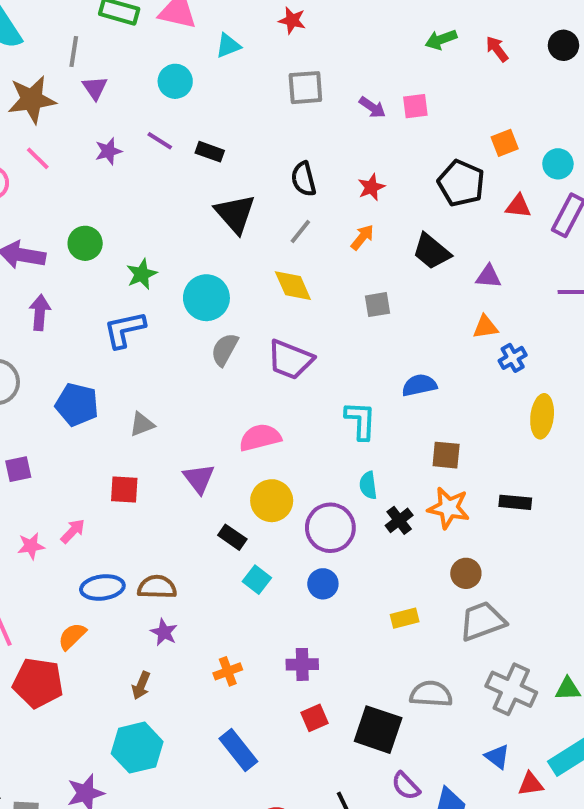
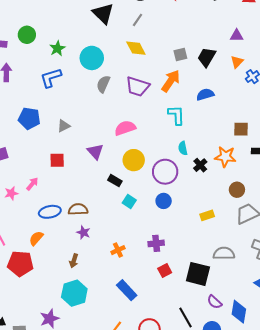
orange arrow: (362, 237) -> (171, 81), moved, size x1.6
black trapezoid: (432, 251) -> (207, 57), moved, turned 85
orange triangle: (485, 327) -> (237, 62), turned -32
brown square: (446, 455) -> (241, 129), moved

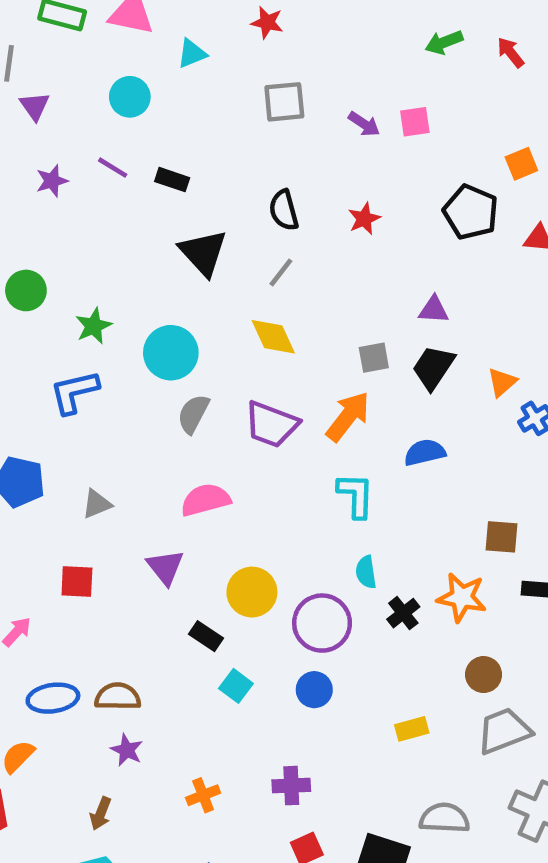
purple triangle: (237, 36) -> (434, 310), moved
pink semicircle: (125, 128) -> (205, 500), moved

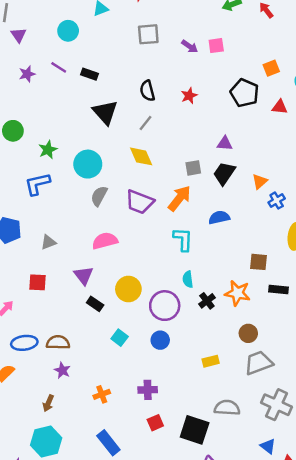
black rectangle: (206, 636) -> (95, 304), moved

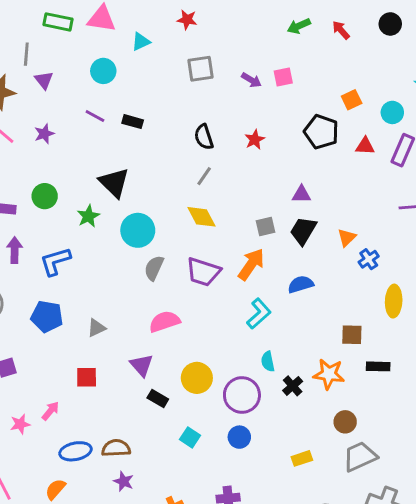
purple star: (27, 74) -> (44, 134), moved
black triangle: (105, 112) -> (114, 183), moved
blue L-shape: (37, 184) -> (55, 261), moved
cyan L-shape: (183, 239) -> (259, 314), turned 50

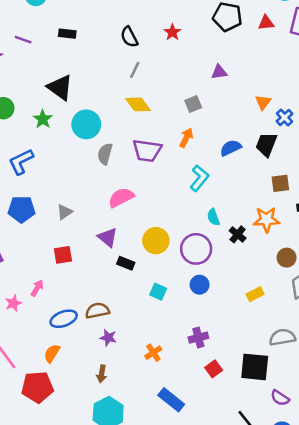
purple line: (95, 116) -> (23, 40), moved
black trapezoid: (303, 231) -> (266, 144), moved
orange arrow: (251, 264) -> (186, 138), size x0.7

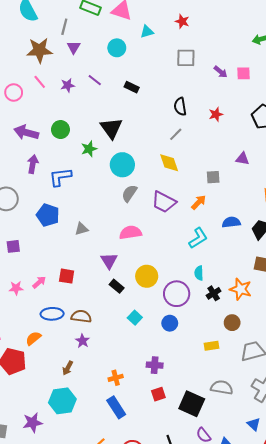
red square: (63, 255) -> (67, 276), moved
brown circle: (287, 258) -> (232, 323), moved
orange cross: (153, 353) -> (116, 378), moved

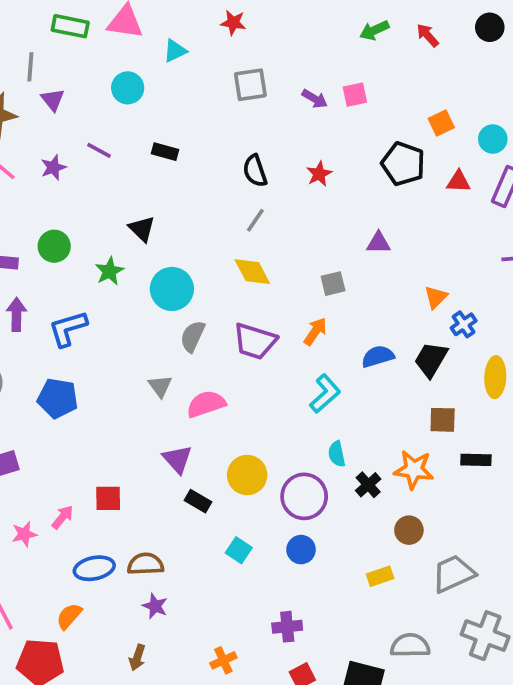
black triangle: (111, 128) -> (142, 229), size x0.7
gray triangle: (81, 229) -> (160, 386), moved, turned -40

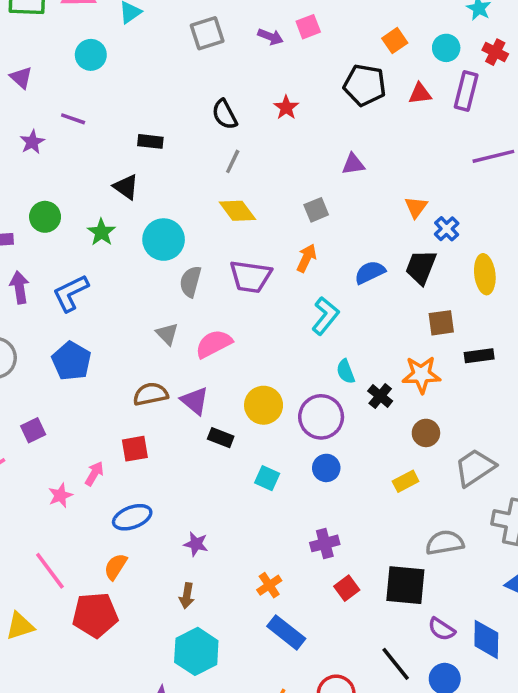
black rectangle: (165, 152) -> (150, 141), moved
blue pentagon: (58, 398) -> (71, 361), turned 30
brown semicircle: (145, 564) -> (151, 394), moved

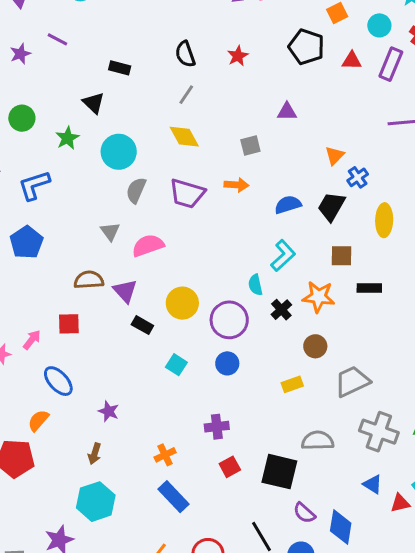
orange arrow: (306, 258) -> (236, 185), turned 60
cyan L-shape: (325, 316) -> (283, 256), moved
blue ellipse: (132, 517) -> (58, 381), turned 60

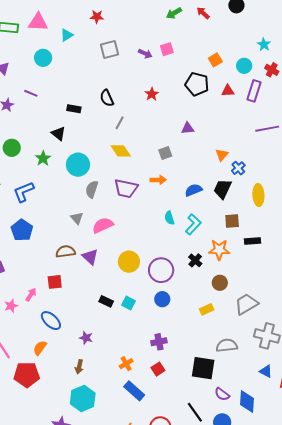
black semicircle: (185, 54) -> (107, 98), moved
cyan semicircle: (255, 285) -> (169, 218), moved
black rectangle: (142, 325) -> (106, 301), moved
red square: (230, 467) -> (158, 369), moved

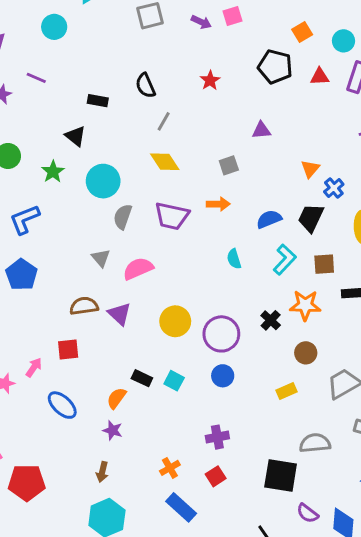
cyan L-shape: (193, 224) -> (285, 260), moved
orange semicircle: (40, 348) -> (116, 398), moved

